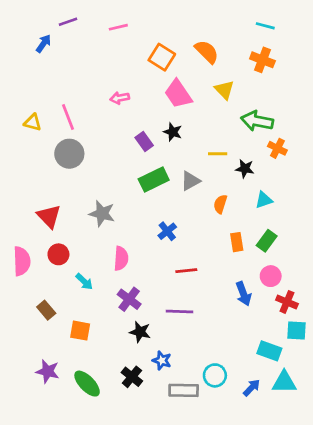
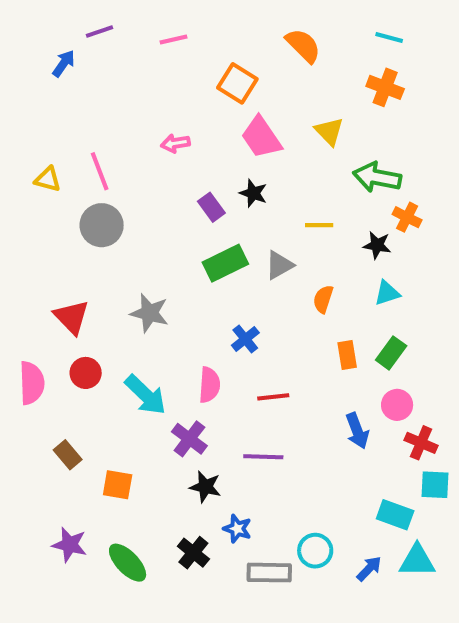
orange semicircle: (207, 52) -> (303, 45), moved
black star: (245, 169) -> (377, 245), moved
pink semicircle: (121, 258) -> (209, 385), moved
cyan arrow: (84, 282) -> (145, 395), moved, size x1.6

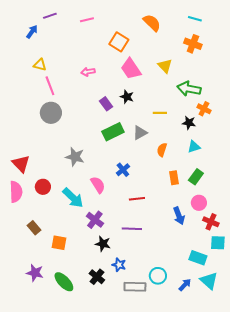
yellow triangle: (48, 179) -> (40, 65), moved
red triangle: (72, 317) -> (21, 164), moved
pink semicircle: (209, 385) -> (98, 185), moved, turned -36
cyan triangle: (417, 561) -> (209, 281), turned 42

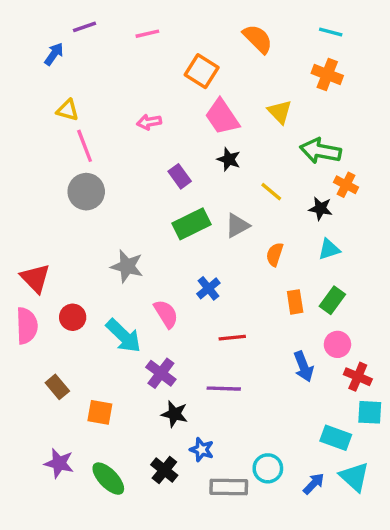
black star: (127, 97) -> (229, 159), moved
yellow line: (160, 113) -> (271, 192), turned 40

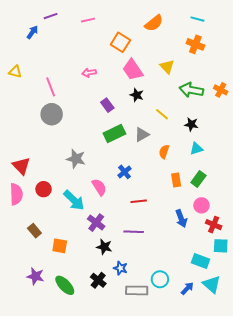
orange semicircle: (258, 39) -> (154, 23), turned 96
yellow triangle: (68, 110) -> (15, 72), moved
orange cross: (346, 185) -> (221, 90), moved

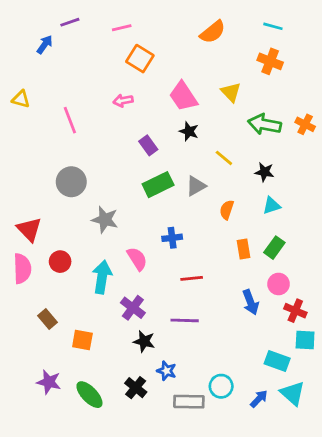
orange square: (120, 42) -> (140, 59), moved
gray circle: (52, 114) -> (71, 182), moved
blue cross: (125, 172) -> (172, 238), turned 32
cyan arrow: (74, 200) -> (102, 277), turned -125

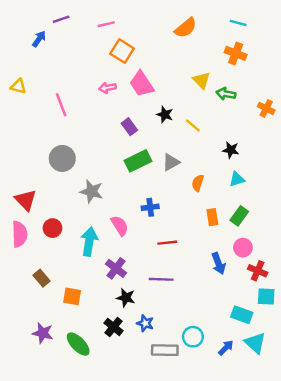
pink trapezoid: (183, 96) -> (142, 84), moved
green arrow: (265, 124) -> (226, 94), moved, size x0.7
yellow line: (224, 158) -> (193, 126), moved
black cross: (136, 388) -> (114, 327), moved

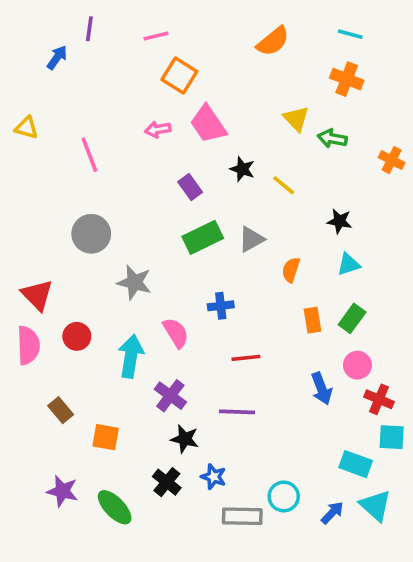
purple line: (61, 19) -> (89, 29), turned -63

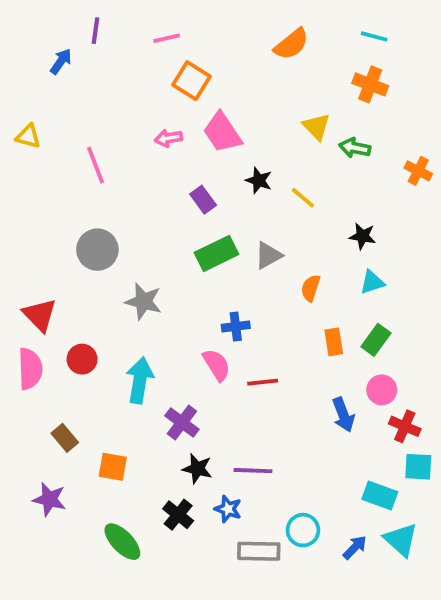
pink semicircle: (176, 333) -> (217, 365), moved
purple line: (237, 412) -> (253, 471), moved
purple star: (62, 491) -> (49, 499), moved

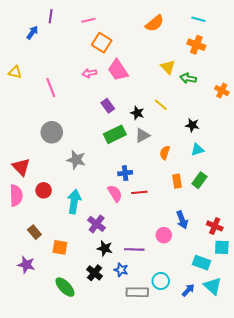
black star: (259, 180) -> (137, 113), moved
red line: (263, 382) -> (139, 192), moved
pink circle: (382, 390) -> (164, 235), moved

